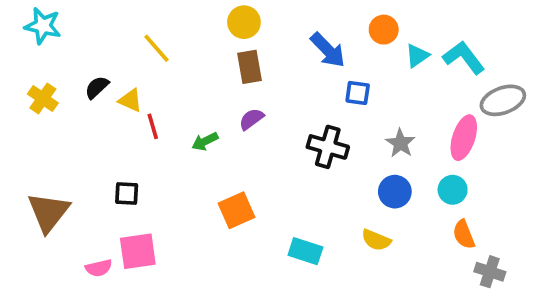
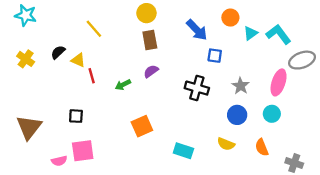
orange semicircle: (464, 234) -> (262, 147), moved

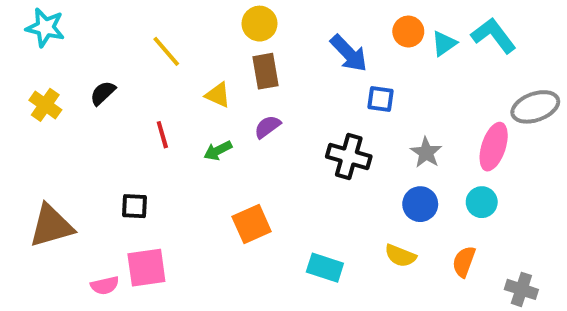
cyan triangle: (251, 33) -> (444, 43), moved
cyan L-shape: (279, 34) -> (494, 35), moved
yellow triangle: (78, 60) -> (218, 95), moved
brown triangle: (29, 127) -> (51, 226), turned 36
orange semicircle: (262, 147) -> (464, 262), turned 42

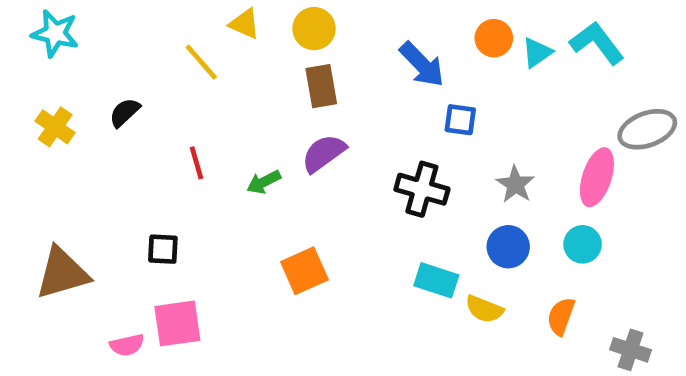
yellow triangle: (218, 95) -> (244, 24), moved
purple semicircle: (267, 127) -> (324, 153), size x1.4
cyan rectangle: (325, 268) -> (436, 280), moved

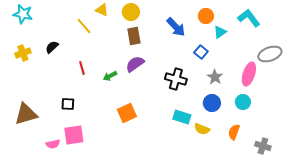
cyan triangle: (537, 53) -> (220, 32), moved
blue square: (460, 120) -> (201, 52), moved, turned 32
yellow cross: (55, 127) -> (23, 53), turned 35

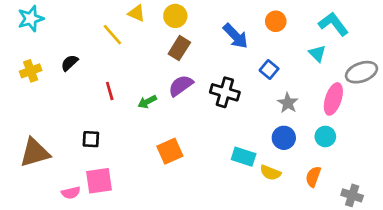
cyan star: (23, 14) -> (31, 19), turned -30
cyan triangle: (220, 32) -> (317, 53), moved, turned -40
brown rectangle: (134, 36) -> (179, 48), turned 42
black cross: (176, 79) -> (225, 92), moved

